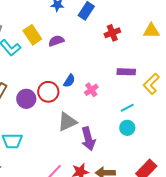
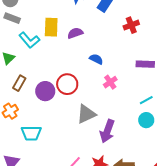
yellow rectangle: (32, 35) -> (51, 27), turned 36
blue semicircle: (69, 81) -> (96, 59), moved, turned -96
purple arrow: (88, 139) -> (107, 131), turned 35

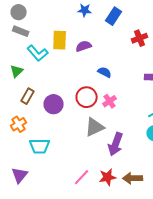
pink cross: (110, 82) -> (110, 101), moved
red circle: (67, 84) -> (87, 97), moved

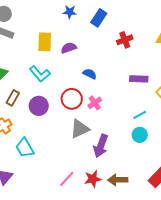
cyan L-shape: (38, 53) -> (40, 74), moved
cyan trapezoid: (40, 146) -> (25, 148), turned 60

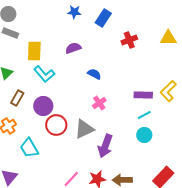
yellow rectangle: (45, 42) -> (34, 51), moved
purple rectangle: (139, 79) -> (143, 95), moved
red circle: (72, 99) -> (56, 125), moved

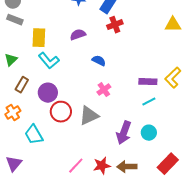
red cross: (129, 40) -> (115, 25), moved
cyan circle: (144, 135) -> (149, 133), moved
purple arrow: (105, 146) -> (124, 133), moved

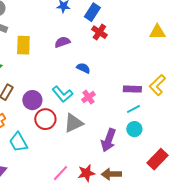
red cross: (115, 25) -> (99, 32), turned -35
cyan L-shape: (49, 61) -> (62, 94), moved
cyan circle: (149, 133) -> (134, 129), moved
red rectangle: (168, 164) -> (157, 159), moved

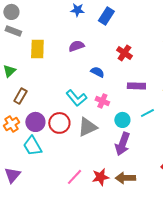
red cross: (99, 32) -> (124, 53), moved
purple rectangle: (132, 89) -> (136, 86), moved
pink cross: (88, 97) -> (102, 101), turned -32
purple circle: (32, 100) -> (35, 122), moved
cyan circle: (134, 129) -> (122, 120), moved

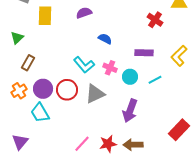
red cross: (124, 53) -> (155, 20), moved
cyan circle: (122, 120) -> (130, 77), moved

